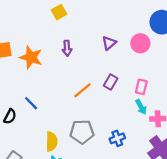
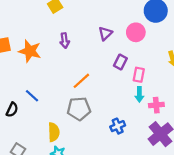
purple rectangle: (111, 82) -> (120, 62), moved
cyan arrow: (141, 107) -> (139, 94), turned 32
gray pentagon: (82, 132) -> (79, 109), moved

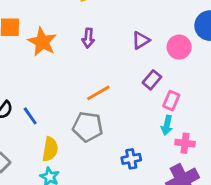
blue line: (32, 96) -> (30, 116), moved

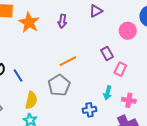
purple triangle: (141, 40) -> (96, 11), moved
purple rectangle: (152, 80) -> (107, 53), turned -72
cyan arrow: (167, 125) -> (108, 93), moved
gray pentagon: (88, 127) -> (59, 85), turned 30

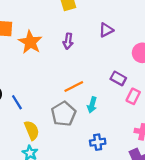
purple rectangle: (107, 53) -> (118, 78), turned -32
cyan arrow: (108, 93) -> (92, 105), moved
yellow semicircle: (31, 100) -> (32, 130), turned -36

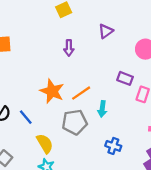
orange star: (30, 42) -> (52, 91), moved
gray pentagon: (64, 114) -> (75, 122), turned 30
blue cross: (98, 142) -> (113, 146), turned 35

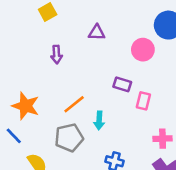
purple triangle: (106, 31) -> (97, 33), turned 42
orange star: (52, 91) -> (26, 106), moved

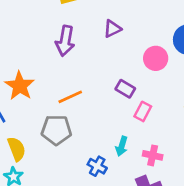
purple triangle: (97, 33) -> (112, 29), turned -42
purple arrow: (57, 55) -> (65, 41), size x1.5
cyan arrow: (99, 121) -> (122, 146), moved

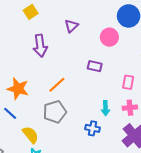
pink rectangle: (143, 111) -> (128, 82), moved

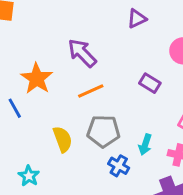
purple arrow: (40, 46) -> (82, 53), moved, turned 125
gray pentagon: (55, 112) -> (103, 131), moved
yellow semicircle: (30, 135) -> (63, 139), moved

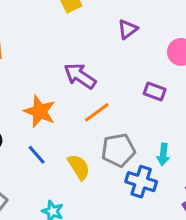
blue line: (15, 108) -> (37, 155), moved
blue cross: (119, 166) -> (141, 182), size x1.4

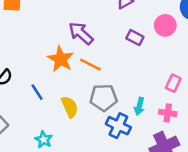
purple rectangle: (155, 92) -> (135, 38), moved
orange star: (40, 111) -> (61, 59), moved
orange line: (97, 112) -> (90, 65), turned 55

